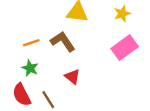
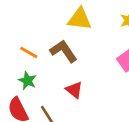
orange line: (31, 43) -> (29, 52), turned 49

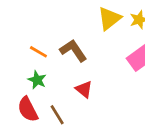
yellow triangle: (80, 19) -> (109, 18), moved, turned -45

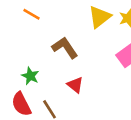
orange line: (38, 52) -> (32, 14), moved

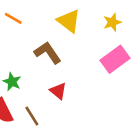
yellow triangle: (100, 17) -> (69, 21), moved, turned -45

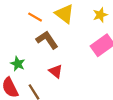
orange line: (13, 18) -> (35, 17), moved

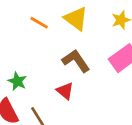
brown L-shape: (47, 40) -> (76, 61), moved

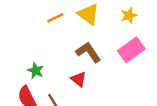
orange line: (39, 23) -> (55, 18), turned -56

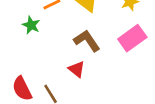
green star: (36, 71) -> (31, 25), moved

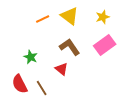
green star: (31, 25) -> (31, 57), moved

